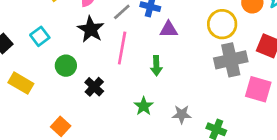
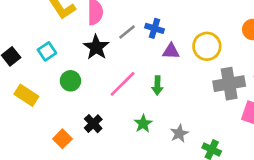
yellow circle: (222, 24) -> (207, 46), moved
pink line: (122, 48) -> (123, 84), moved, turned 32
black cross: (94, 87) -> (93, 124), moved
gray star: (182, 114) -> (179, 133), turned -30

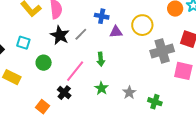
gray line: (127, 32) -> (81, 34), moved
cyan square: (47, 51) -> (23, 43), turned -32
pink line: (123, 84) -> (75, 71), moved
green arrow: (157, 85) -> (101, 59), moved

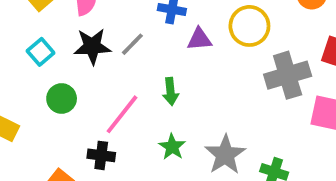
black star: (60, 35) -> (92, 46), turned -30
cyan square: (23, 43) -> (41, 52), moved, turned 32
black cross: (64, 93) -> (101, 155), turned -32
gray star: (129, 93) -> (225, 155), size x1.5

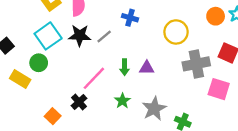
purple triangle: (199, 39) -> (147, 68), moved
cyan square: (41, 52) -> (48, 36), size x1.6
green circle: (62, 99) -> (39, 63), moved
black cross: (101, 155) -> (79, 102), turned 35

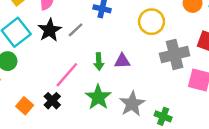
black star: (80, 35) -> (50, 30), turned -30
green star: (122, 101) -> (98, 97), size x1.5
orange square: (53, 116) -> (25, 106), moved

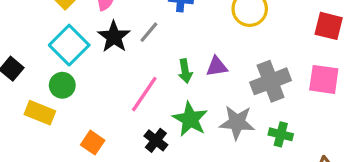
gray cross: (175, 54) -> (271, 81), moved
black cross: (52, 101) -> (156, 140), moved
gray star: (132, 104) -> (237, 123), turned -30

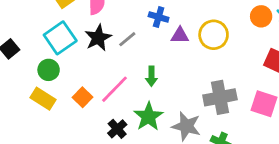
purple triangle: (217, 67) -> (180, 35), moved
yellow rectangle: (40, 113) -> (43, 99), moved
orange square: (93, 143) -> (82, 97), moved

